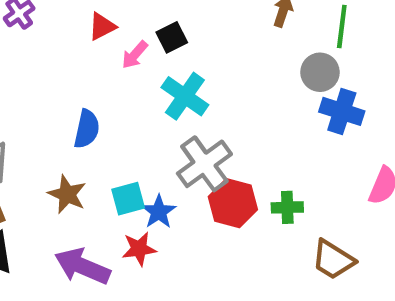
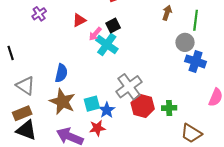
cyan cross: (185, 96) -> (107, 45), moved
blue semicircle: (87, 129) -> (61, 73), moved
brown star: (67, 194) -> (62, 102), size x1.4

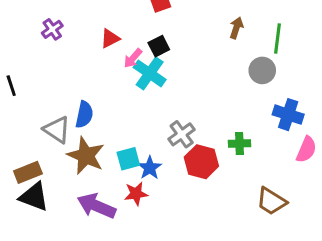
blue cross: (196, 61) -> (288, 115), moved
gray triangle: (25, 86) -> (57, 130), moved
gray cross: (129, 87) -> (182, 134), size x0.7
green cross: (169, 108) -> (239, 143), moved

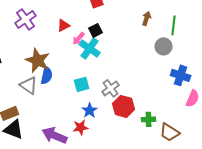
purple cross: (52, 29) -> (26, 19), size x1.5
green cross: (239, 143) -> (149, 119), moved
brown star: (86, 156) -> (38, 60), moved
cyan square: (128, 159) -> (82, 84), moved

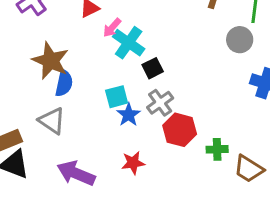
black square: (96, 30) -> (153, 68), moved
gray triangle: (29, 85) -> (52, 121), moved
blue star: (90, 110) -> (129, 115), moved
red star: (81, 127) -> (133, 163), moved

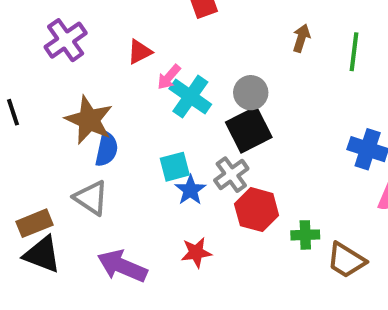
gray circle: (240, 40) -> (251, 93), moved
black square: (153, 68) -> (249, 130), moved, size x1.6

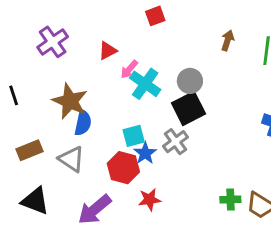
red hexagon: (257, 210) -> (123, 168), moved
brown rectangle: (34, 223) -> (29, 150), moved
green cross: (305, 235) -> (230, 199), moved
purple arrow: (122, 266) -> (95, 210), turned -63

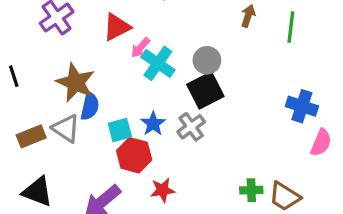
red triangle: (108, 51) -> (117, 27), size x1.4
cyan square: (134, 136) -> (120, 130), moved
blue star: (145, 153) -> (153, 124), moved
gray triangle: (71, 159) -> (66, 128), moved

